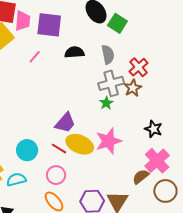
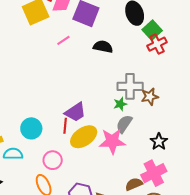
gray semicircle: (108, 55) -> (124, 124), moved, turned -150
red cross: (139, 67) -> (157, 44), moved
yellow ellipse: (80, 144) -> (84, 137), turned -72
red line: (59, 149) -> (65, 126), moved, turned 49

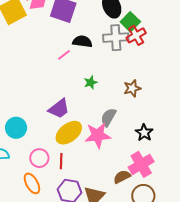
pink line: (63, 40) -> (64, 55), moved
gray cross: (130, 86) -> (116, 38), moved
green star: (120, 104) -> (91, 82), moved
red line: (65, 126) -> (61, 161), moved

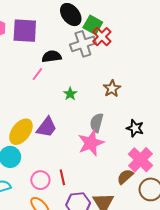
yellow ellipse: (69, 133) -> (21, 132), moved

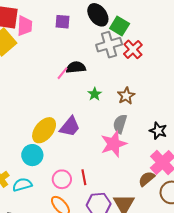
purple square: (25, 31) -> (63, 22), moved, size x0.6
red cross: (102, 37) -> (133, 49), moved
black semicircle: (52, 56) -> (76, 67), moved
brown star: (112, 89) -> (126, 96), moved

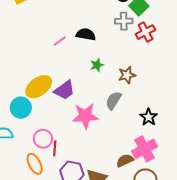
gray cross: (109, 45) -> (124, 21), size x0.7
pink line: (62, 73) -> (60, 41), moved
pink star: (114, 144) -> (85, 116), moved
red line: (84, 177) -> (55, 148), moved

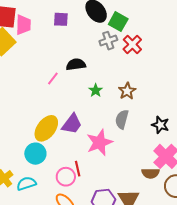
red line: (55, 148) -> (78, 169), moved
brown semicircle: (125, 160) -> (150, 173), turned -138

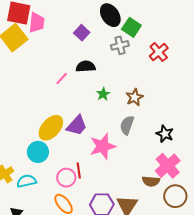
purple square: (61, 19) -> (82, 33), moved, turned 35
red cross: (132, 44) -> (159, 52), moved

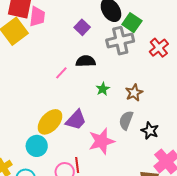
gray cross: (120, 45) -> (120, 41), size x1.5
black star: (165, 134) -> (150, 131), moved

